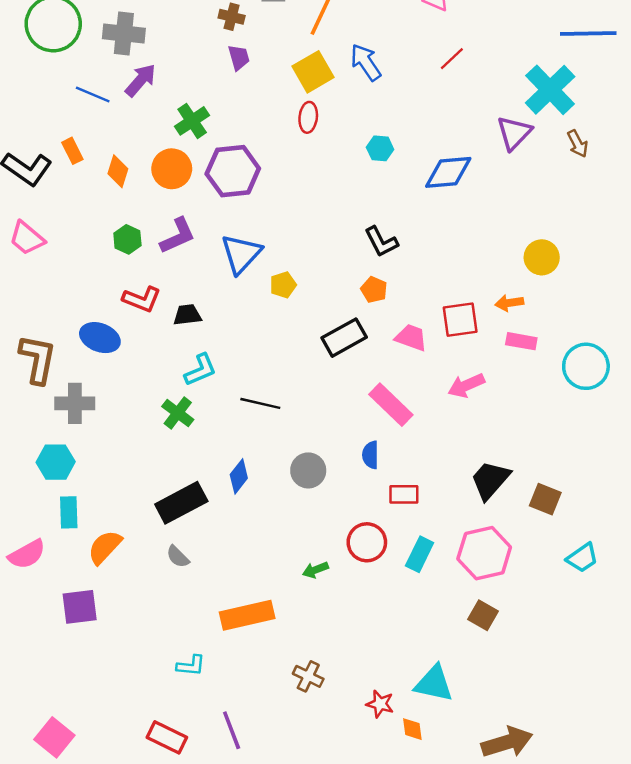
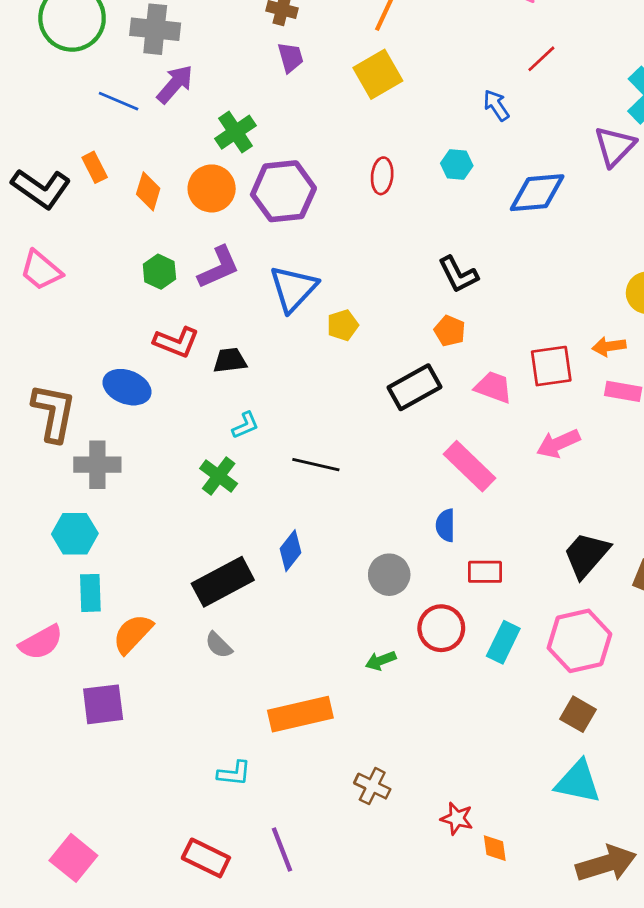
blue arrow: (366, 62) -> (496, 105), moved, size x0.7
red ellipse: (308, 117) -> (382, 176), moved
cyan L-shape: (200, 370) -> (245, 425), size x0.7
gray circle: (308, 470) -> (389, 575), moved
cyan triangle: (434, 684) -> (578, 782), moved

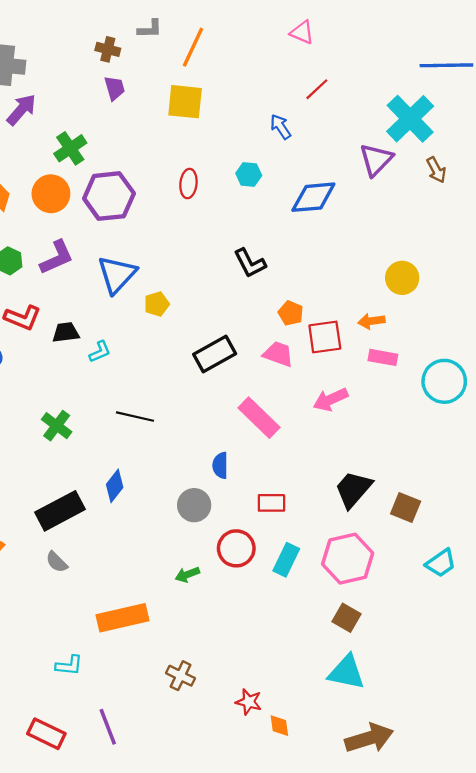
yellow square: (378, 74) -> (185, 102), turned 36
orange pentagon: (450, 331) -> (291, 313), moved
cyan L-shape: (245, 425) -> (100, 352), moved
blue semicircle: (446, 525) -> (220, 465), moved

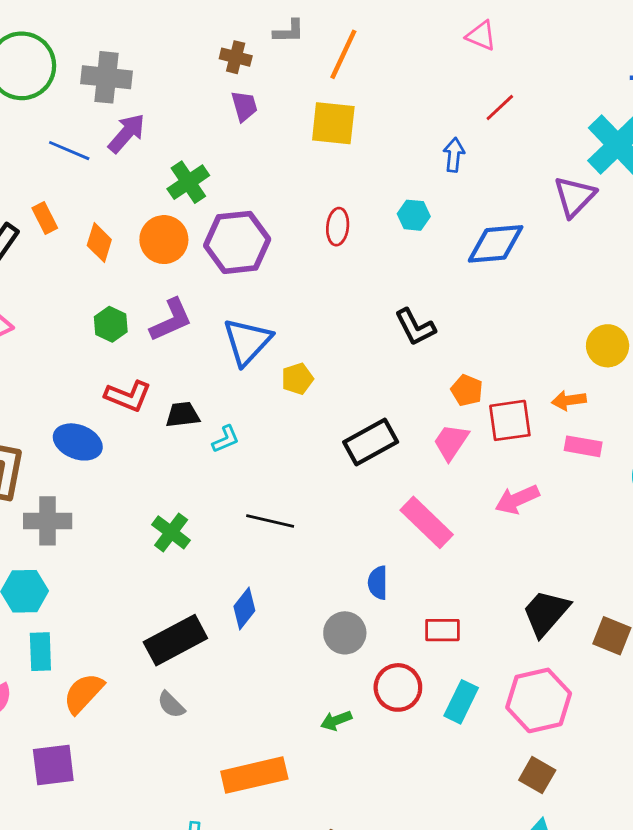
blue arrow: (281, 127) -> (454, 155), turned 40
pink trapezoid: (278, 354) -> (451, 442), turned -76

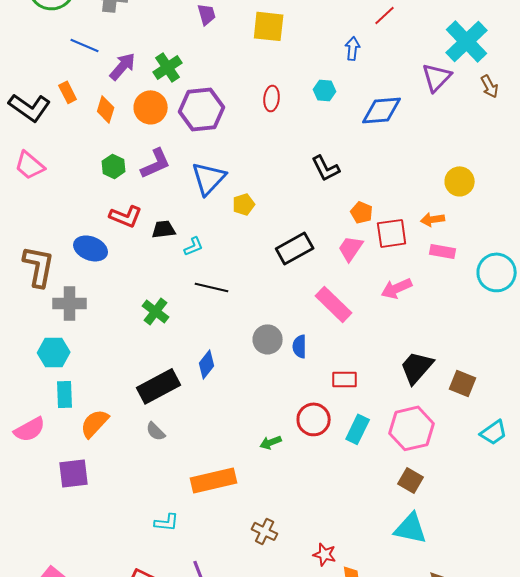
purple arrow: (127, 133) -> (123, 66), moved
black line: (270, 521) -> (212, 287), moved
gray circle: (345, 633) -> (268, 339), moved

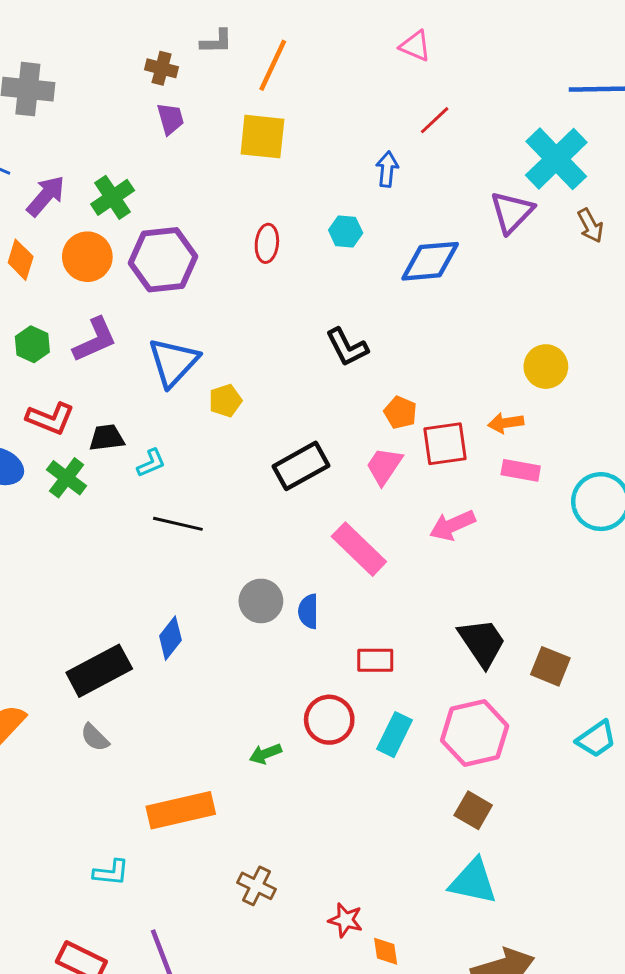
green cross: (156, 311) -> (67, 478), moved
black trapezoid: (417, 367) -> (482, 643), turned 105

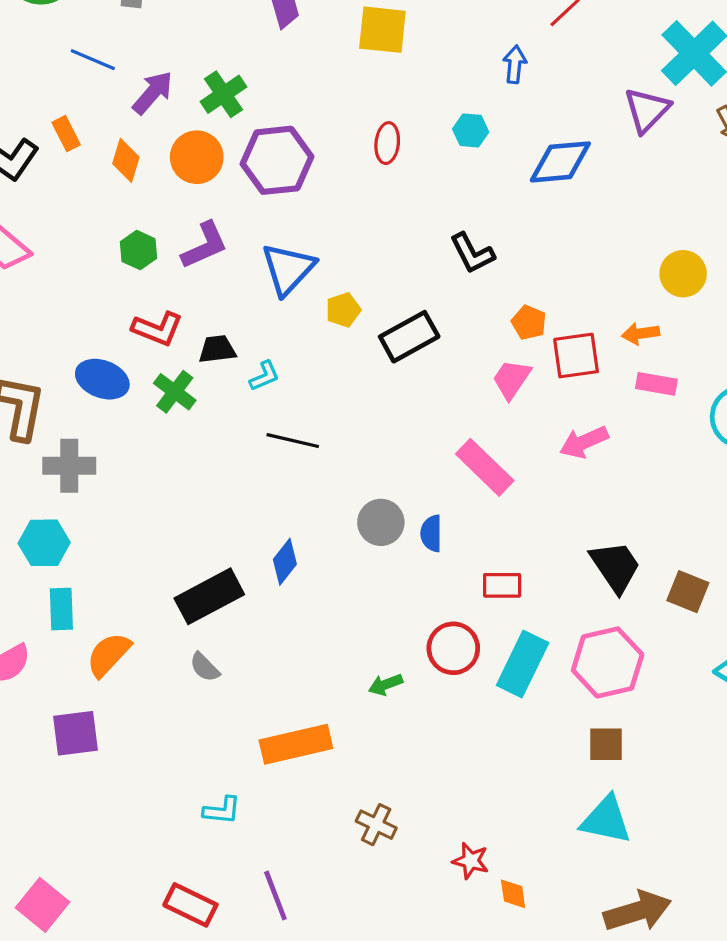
black rectangle: (301, 466) -> (409, 337), moved
cyan rectangle: (395, 735) -> (523, 664), size x1.4
brown square: (473, 810) -> (606, 744), turned -30

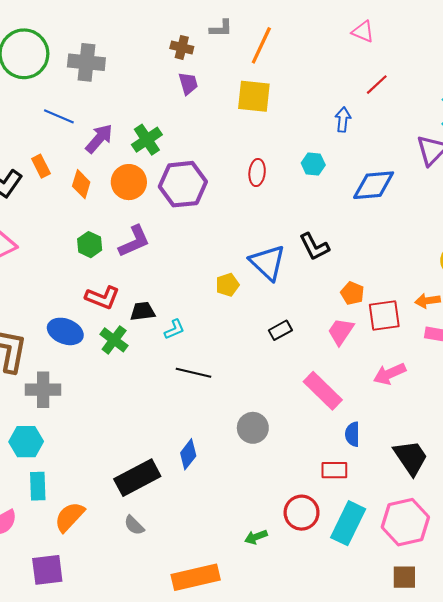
blue triangle: (288, 269) -> (268, 263), moved, turned -30
black rectangle: (409, 337) -> (280, 330), moved, size x0.6
blue semicircle: (431, 533) -> (352, 434), moved

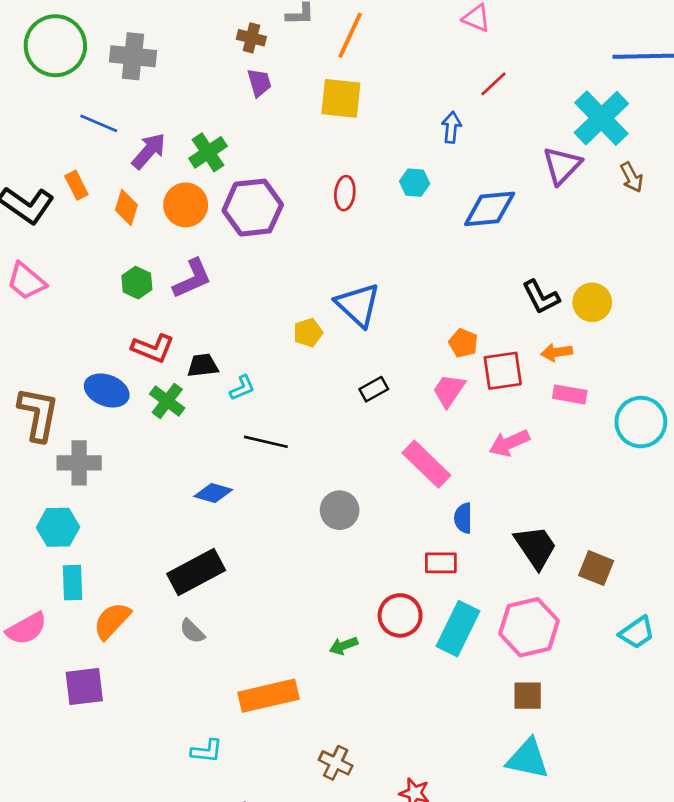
black L-shape: (314, 247) -> (541, 297), moved
blue diamond: (188, 454) -> (213, 493), moved, turned 68

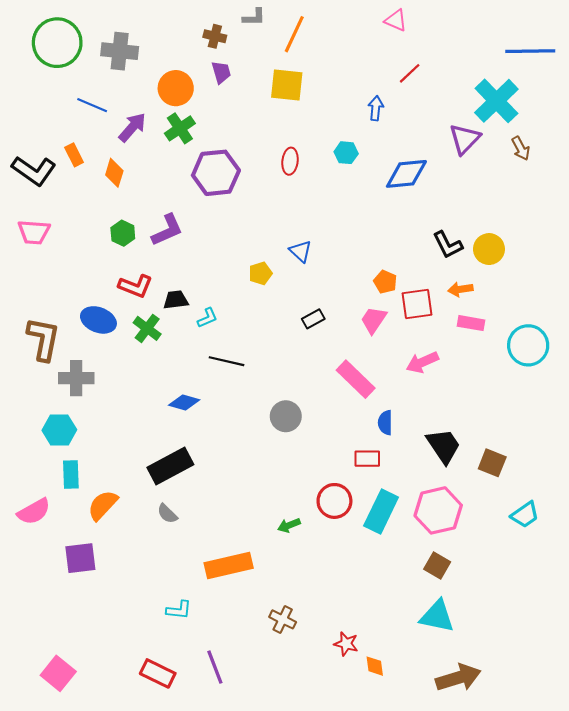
orange circle: (186, 205) -> (176, 88), moved
pink trapezoid: (26, 281) -> (34, 232), turned -36
blue triangle: (358, 305) -> (301, 251), size x0.6
brown square: (528, 696) -> (437, 565), turned 30

